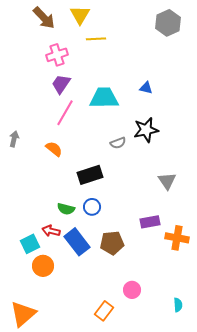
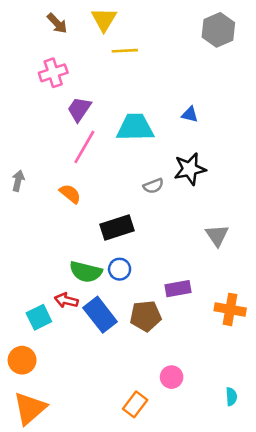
brown arrow: (44, 18) -> (57, 23), size x0.7
pink cross: (57, 55) -> (53, 73), moved
green semicircle: (66, 209) -> (86, 272), size x1.4
purple rectangle: (150, 222) -> (178, 289), moved
orange circle: (43, 266) -> (22, 360), moved

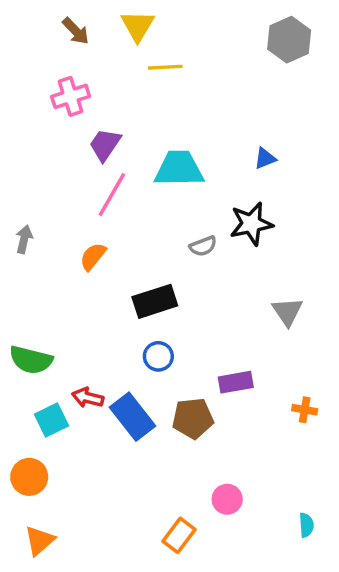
blue triangle: (190, 114) -> (265, 158), moved, turned -36
orange semicircle: (70, 194) -> (93, 257), turned -90
green semicircle: (86, 272) -> (31, 360), moved
orange cross: (230, 309) -> (305, 410), size x0.6
orange triangle: (30, 408) -> (40, 541), size x0.7

